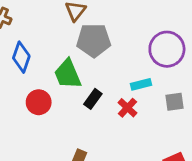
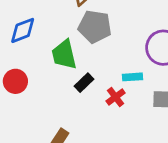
blue diamond: (21, 57) -> (23, 30), turned 40
red circle: (39, 102) -> (15, 81), moved

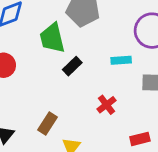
red cross: (116, 97) -> (107, 105), moved

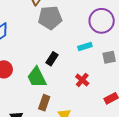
green trapezoid: (52, 38) -> (37, 77), moved

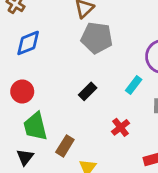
cyan rectangle: (85, 47) -> (134, 85), turned -48
green trapezoid: (37, 77) -> (35, 126), moved

